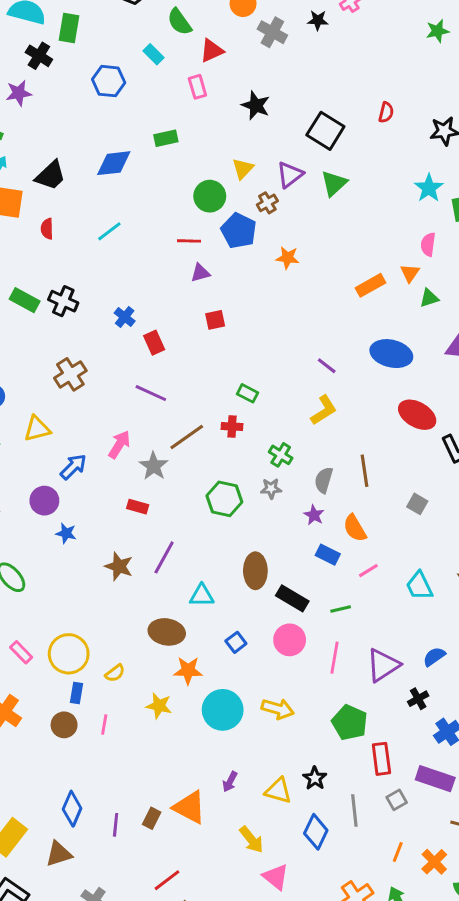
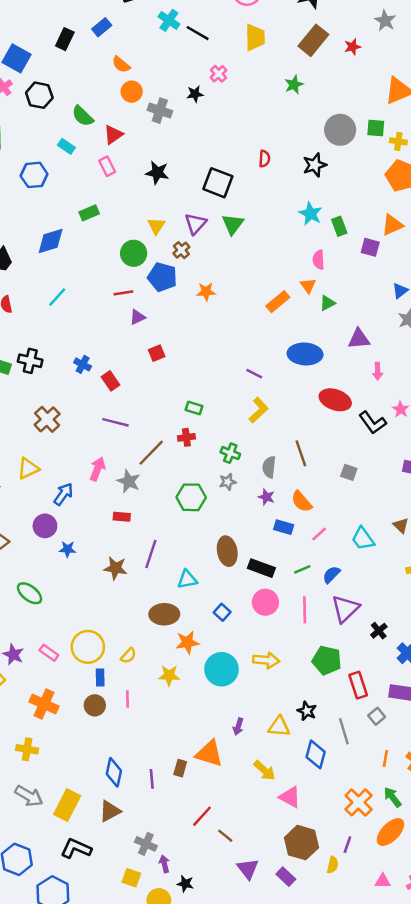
blue semicircle: (434, 657) -> (331, 575), moved

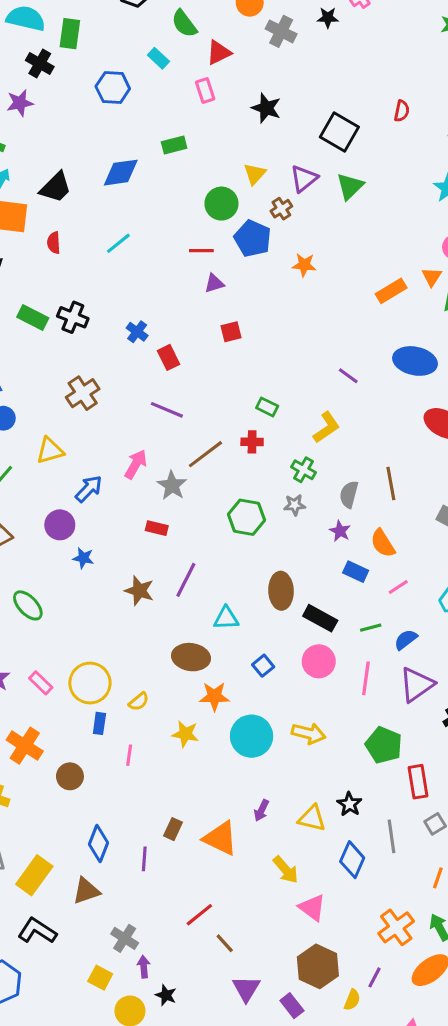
yellow L-shape: (259, 410) -> (326, 427), moved
brown circle: (95, 705) -> (70, 776), moved
brown rectangle: (180, 768) -> (173, 829), moved

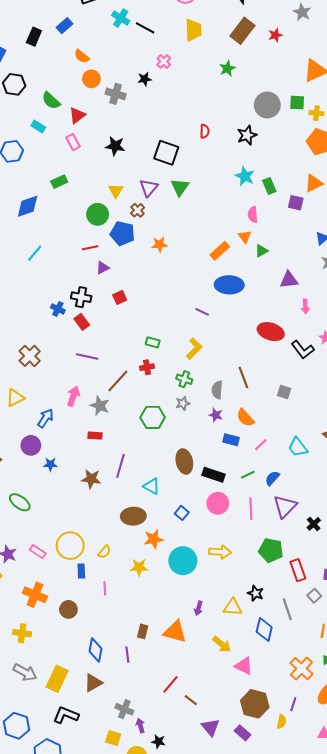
black cross: (73, 317) -> (81, 297), moved
blue ellipse: (415, 361) -> (229, 285), moved
cyan triangle: (226, 618) -> (152, 486), turned 42

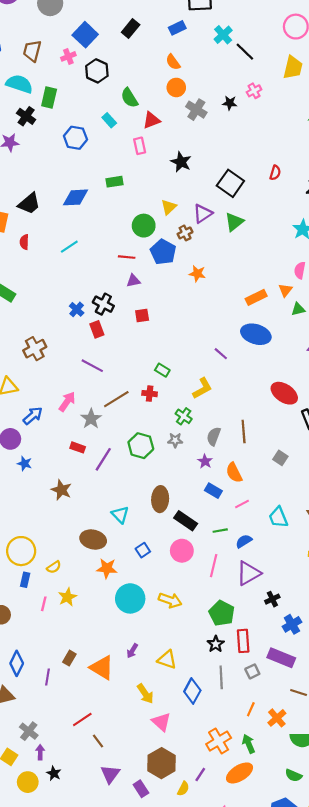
blue rectangle: (65, 26) -> (177, 28), moved
purple line: (120, 466) -> (103, 459), moved
yellow star: (139, 567) -> (67, 597), moved, turned 30
black star: (256, 593) -> (216, 644), moved

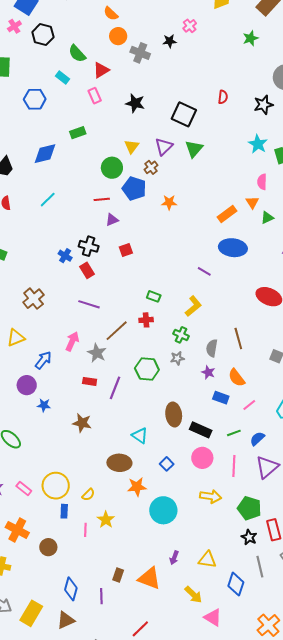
yellow arrow: (170, 600) -> (211, 496), moved

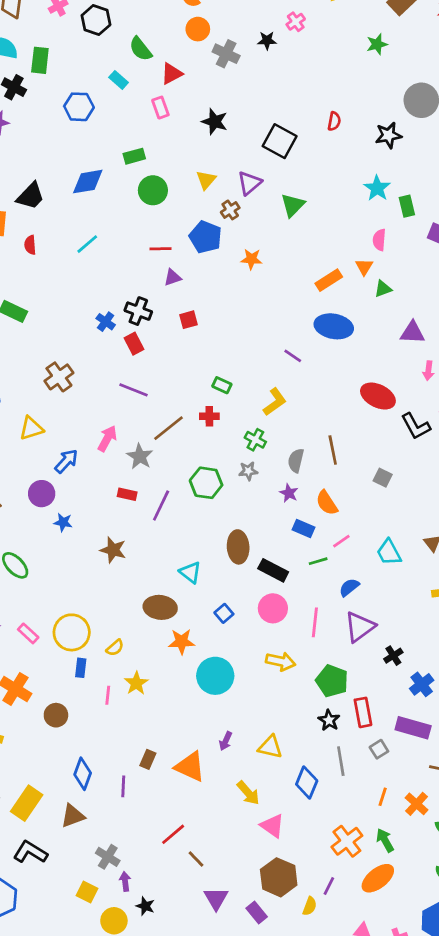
green triangle: (194, 149) -> (293, 205), moved
green circle: (112, 168) -> (153, 190), moved
green line: (234, 433) -> (318, 561), moved

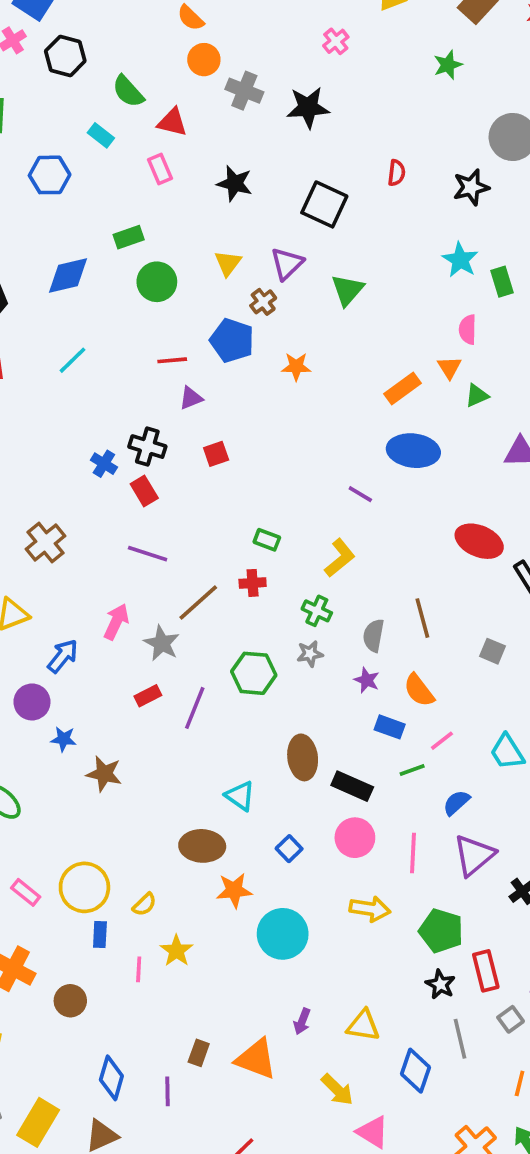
black star: (267, 41) -> (308, 107), moved, size x1.6
red triangle: (172, 74) -> (172, 122), turned 45
red rectangle: (127, 494) -> (148, 696), turned -36
brown star: (113, 550) -> (104, 774), moved

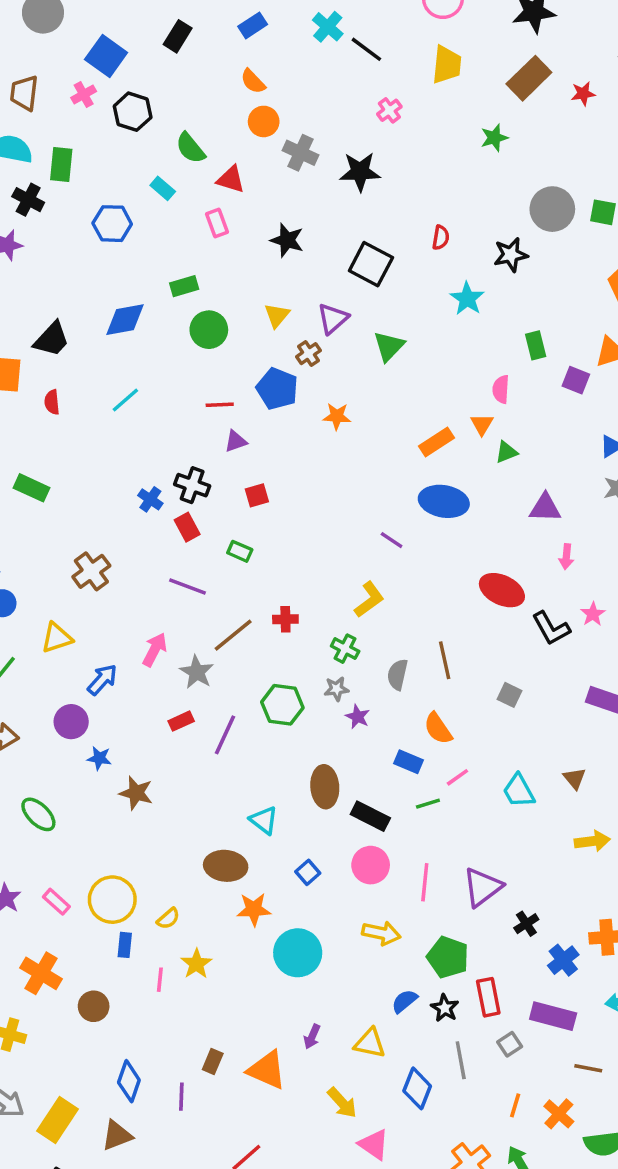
cyan star: (460, 260) -> (467, 299), moved
green rectangle: (267, 540) -> (240, 551), moved
purple star: (367, 680) -> (358, 717), moved
blue semicircle: (456, 803) -> (404, 1001), moved

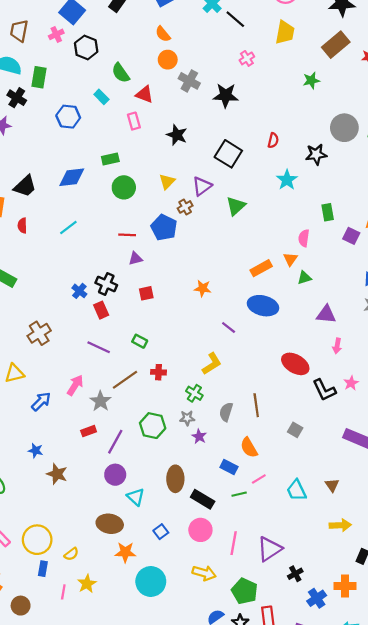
orange star: (337, 416) -> (203, 288), moved
green rectangle: (240, 551) -> (140, 341), moved
purple circle: (71, 722) -> (115, 475), moved

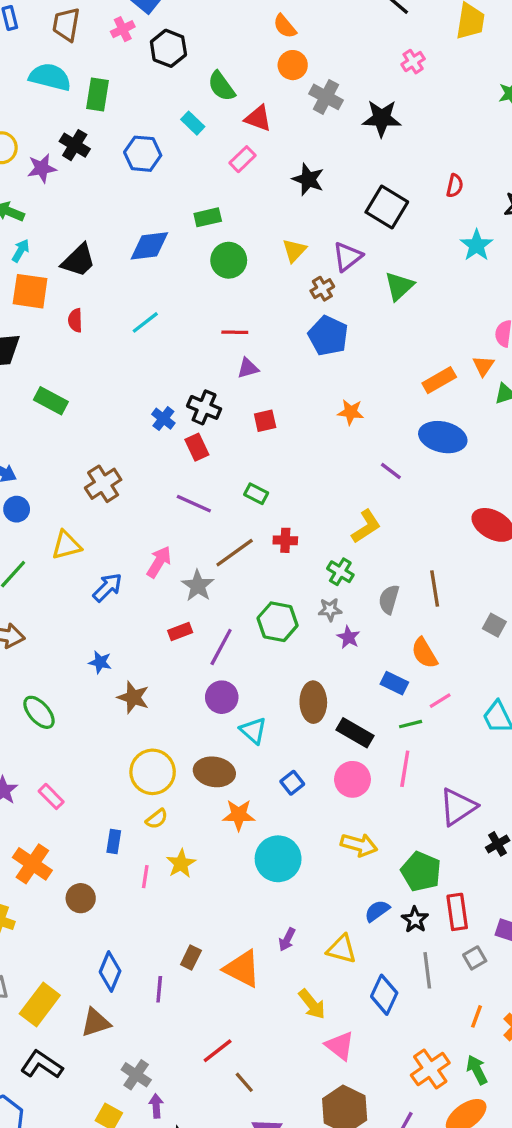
black cross: (17, 98) -> (75, 145), moved
pink rectangle: (134, 121) -> (243, 159), turned 63
blue pentagon: (164, 227) -> (328, 336), moved
yellow circle: (37, 540) -> (153, 772), moved
pink line: (234, 543) -> (405, 769), moved

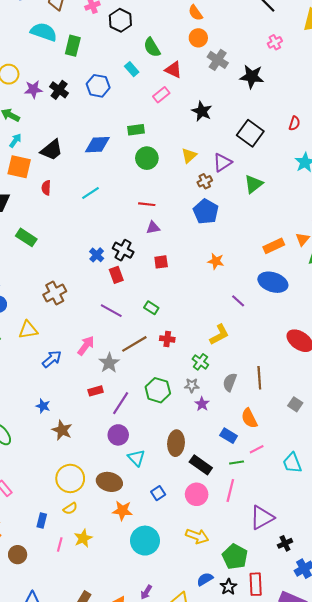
black cross: (75, 145) -> (59, 90), moved

